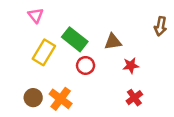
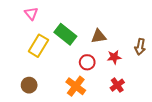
brown arrow: (161, 26) -> (140, 47), moved
red circle: (86, 65) -> (87, 62), moved
orange cross: (61, 99) -> (76, 86), moved

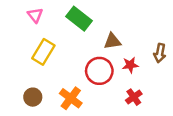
green rectangle: (65, 34) -> (79, 19), moved
red circle: (87, 62) -> (99, 71), size x1.5
orange cross: (76, 86) -> (71, 98), moved

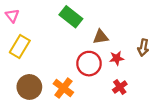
pink triangle: (35, 15) -> (12, 16), moved
yellow rectangle: (43, 52) -> (20, 47), moved
brown circle: (33, 97) -> (29, 87), size x1.5

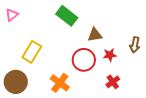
pink triangle: (12, 16) -> (12, 15), turned 32
yellow rectangle: (20, 47) -> (32, 52), moved
brown circle: (29, 87) -> (16, 82), moved

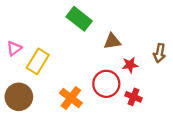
pink triangle: (12, 15) -> (14, 48), moved
red circle: (84, 60) -> (106, 84), moved
red cross: (113, 82) -> (134, 97), turned -32

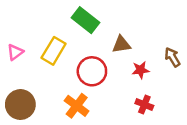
brown arrow: (159, 53) -> (172, 57), turned 138
yellow rectangle: (38, 61) -> (54, 51), moved
red circle: (106, 84) -> (92, 71), moved

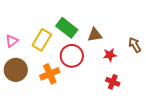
green rectangle: (86, 20) -> (67, 28), moved
brown circle: (20, 105) -> (16, 70), moved
orange cross: (77, 106) -> (50, 74), moved, turned 30

